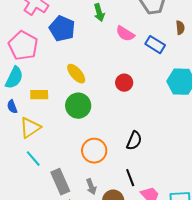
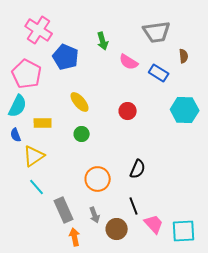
green circle: (78, 106) -> (82, 134), size x0.6

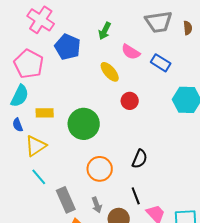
green arrow: (103, 41) -> (105, 31), turned 42
brown semicircle: (184, 56) -> (188, 28), moved
yellow ellipse: (80, 102) -> (110, 72), moved
green circle: (82, 134) -> (84, 124), size x2.0

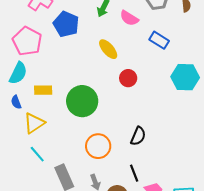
pink semicircle: (131, 52) -> (129, 18), moved

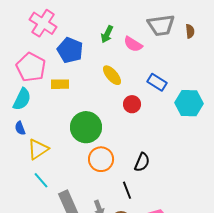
blue rectangle: (159, 40) -> (157, 82), moved
yellow rectangle: (43, 90) -> (60, 84), moved
orange circle: (98, 146) -> (101, 159), moved
black line: (134, 173) -> (127, 190), moved

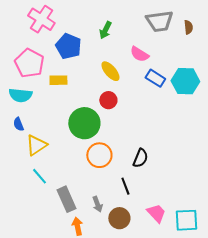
pink semicircle: (133, 44) -> (139, 54), moved
cyan semicircle: (22, 99) -> (20, 95), turned 70
cyan hexagon: (189, 103) -> (185, 81), moved
red circle: (132, 104) -> (108, 100), moved

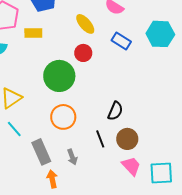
blue rectangle: (155, 78) -> (121, 41), moved
orange circle: (99, 155) -> (63, 117), moved
brown circle: (119, 218) -> (127, 139), moved

